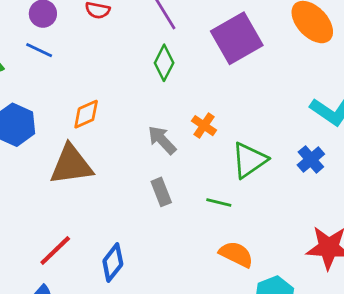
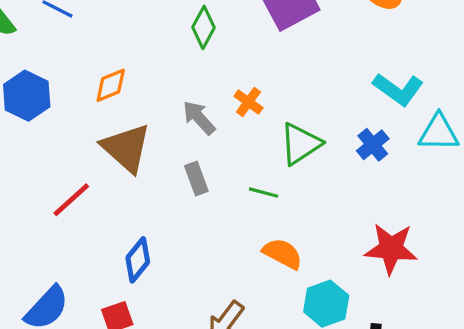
brown triangle: (71, 165) -> (126, 148), moved, turned 48
red line: (55, 251) -> (71, 200), moved

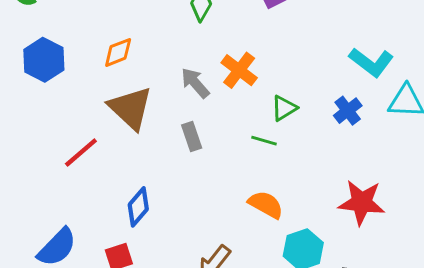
orange cross: (248, 102) -> (239, 70), size x1.4
green triangle: (300, 144) -> (284, 108), size x0.7
green line: (264, 193) -> (264, 141), moved

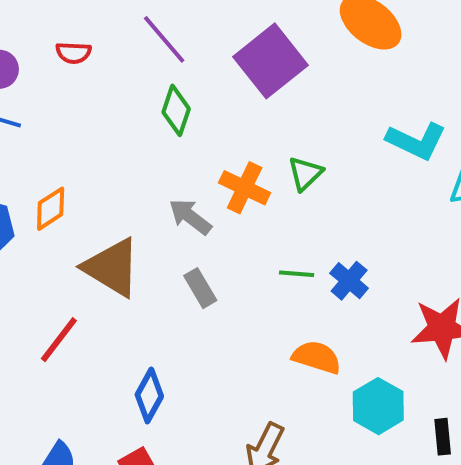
orange diamond: (118, 52) -> (51, 209), moved
green triangle: (284, 108) -> (305, 174), moved
blue cross: (348, 111) -> (349, 281), moved

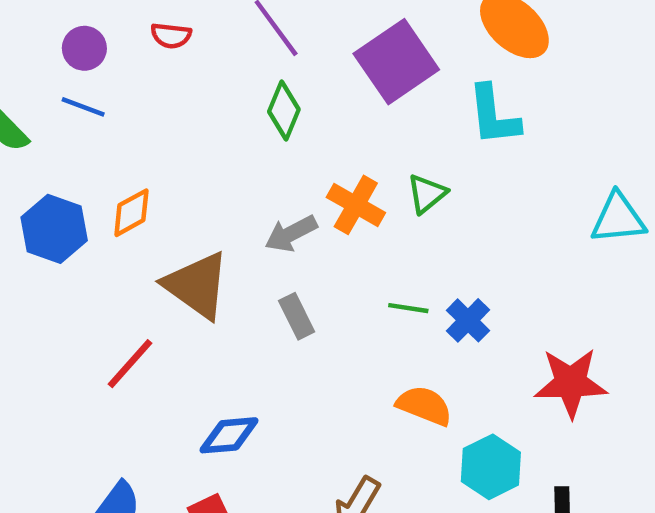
cyan L-shape: (416, 141) -> (494, 115), moved, turned 54
gray arrow: (190, 217) -> (291, 234), turned -69
blue diamond: (149, 395) -> (229, 435), turned 52

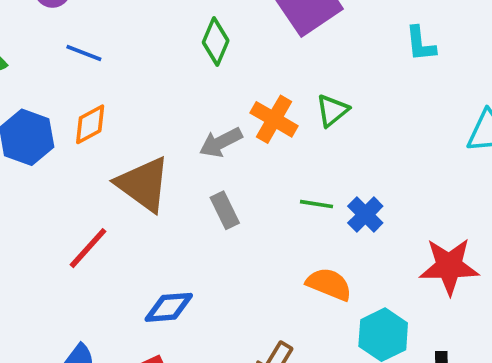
blue line: (83, 107) -> (84, 53), moved
cyan L-shape: (494, 115) -> (420, 44), moved, size x0.7

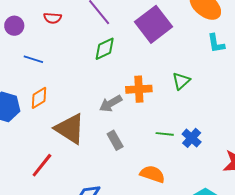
green diamond: (216, 41) -> (105, 49), turned 45
green triangle: (332, 111) -> (181, 81), moved
orange cross: (274, 119) -> (139, 89), turned -30
orange semicircle: (329, 284) -> (152, 174), moved

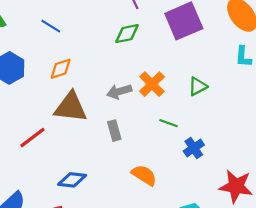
orange cross: (139, 89) -> (152, 84), turned 35
orange diamond: (39, 98) -> (61, 69), moved
brown triangle: (70, 129) -> (71, 107), turned -40
green line: (165, 134) -> (168, 123), moved

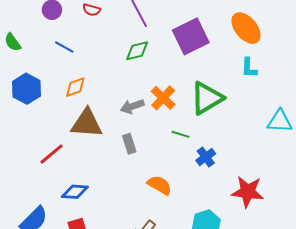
green triangle: (198, 86) -> (207, 98), size x1.8
blue diamond: (72, 180) -> (75, 192), moved

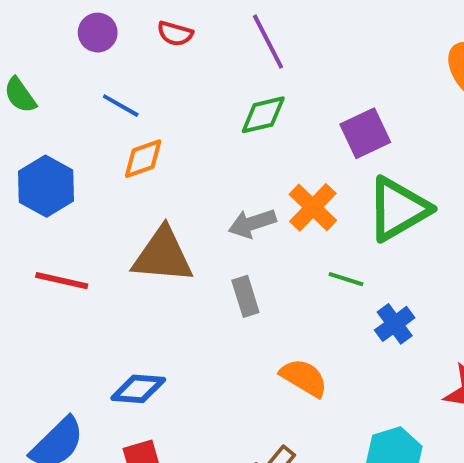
purple square: (191, 36) -> (365, 133), moved, size x0.7
orange diamond: (75, 87) -> (143, 159), moved
red line: (52, 154) -> (62, 281), moved, turned 52

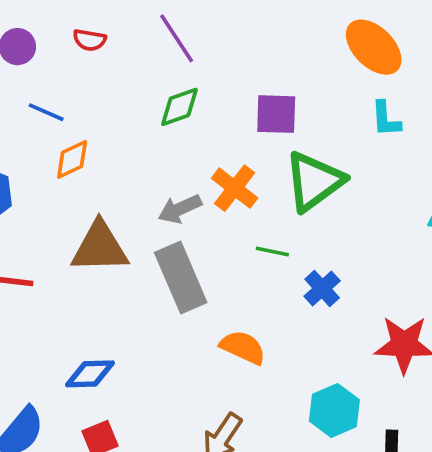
purple square: (365, 133) -> (276, 114), turned 33
gray rectangle: (245, 296) -> (181, 277), size x1.8

